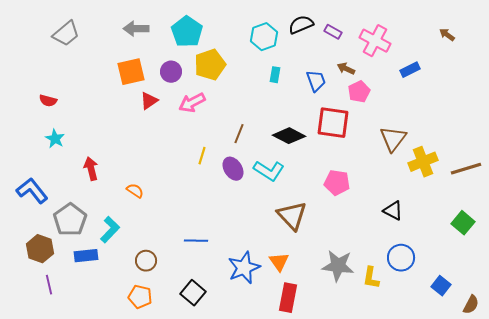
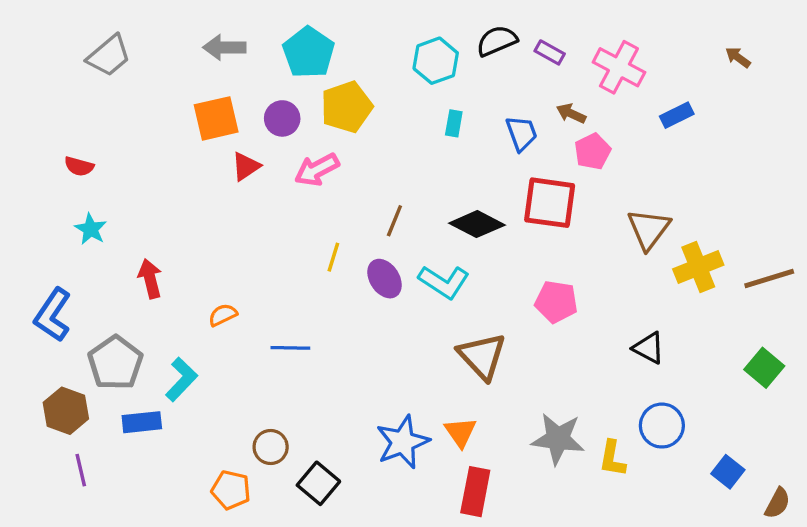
blue L-shape: (32, 191) -> (53, 315), turned -108
orange semicircle: (135, 191) -> (223, 315), turned -60
blue line: (196, 241) -> (290, 348), moved
brown circle: (146, 261) -> (271, 447), moved

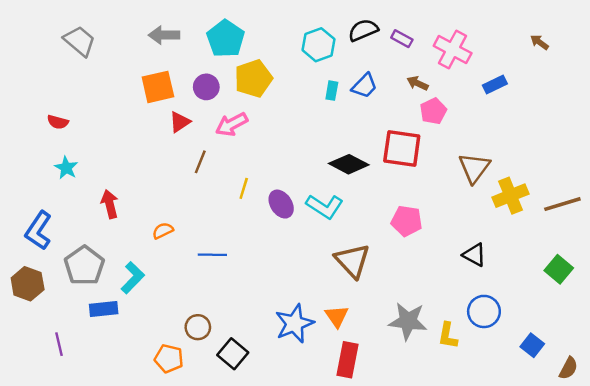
gray trapezoid: (109, 56) -> (79, 41), turned -100
blue trapezoid: (522, 133) -> (364, 86), moved, turned 64
brown line: (394, 221) -> (200, 162), moved
brown hexagon: (66, 411) -> (28, 284), moved

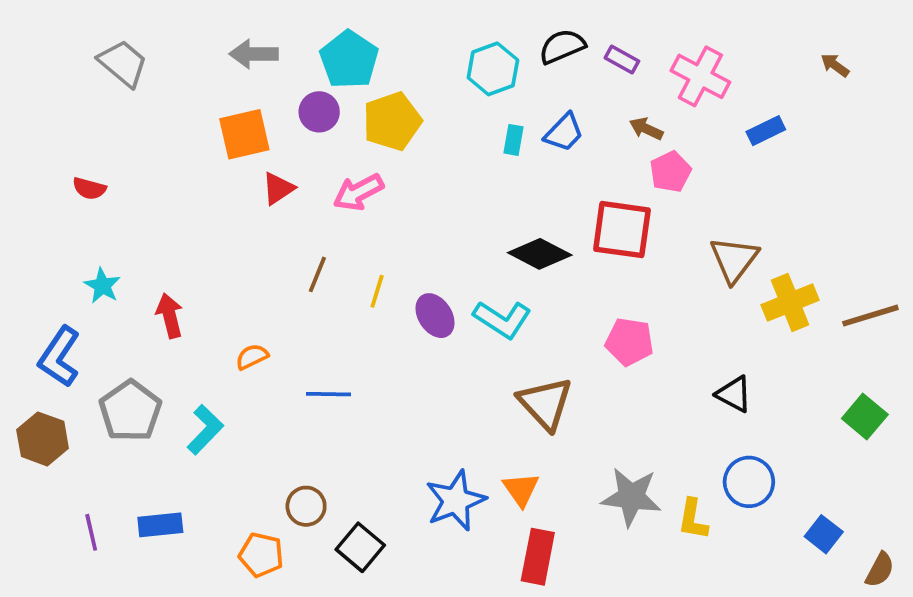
purple circle: (206, 87) -> (319, 112), moved
brown line: (200, 162) -> (317, 274), moved
cyan star: (66, 168) -> (102, 286), moved
blue rectangle: (104, 309) -> (160, 525), moved

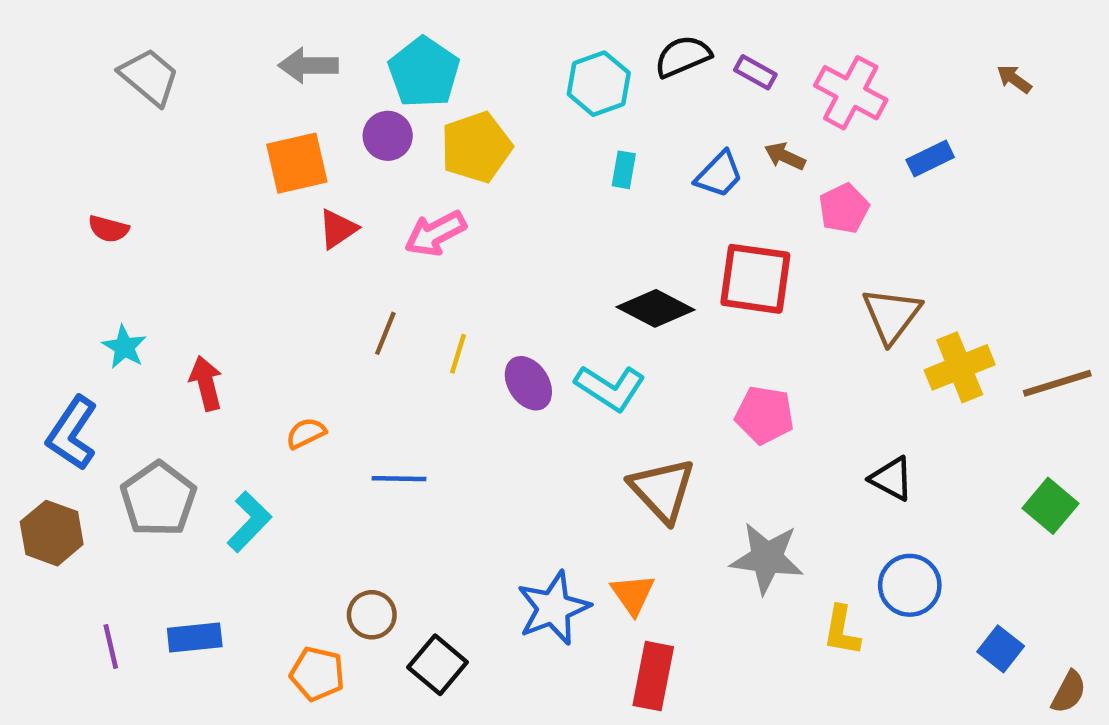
blue trapezoid: (564, 132) -> (719, 174), moved
pink pentagon: (670, 172) -> (844, 208), moved
gray star: (631, 497) -> (767, 558), moved

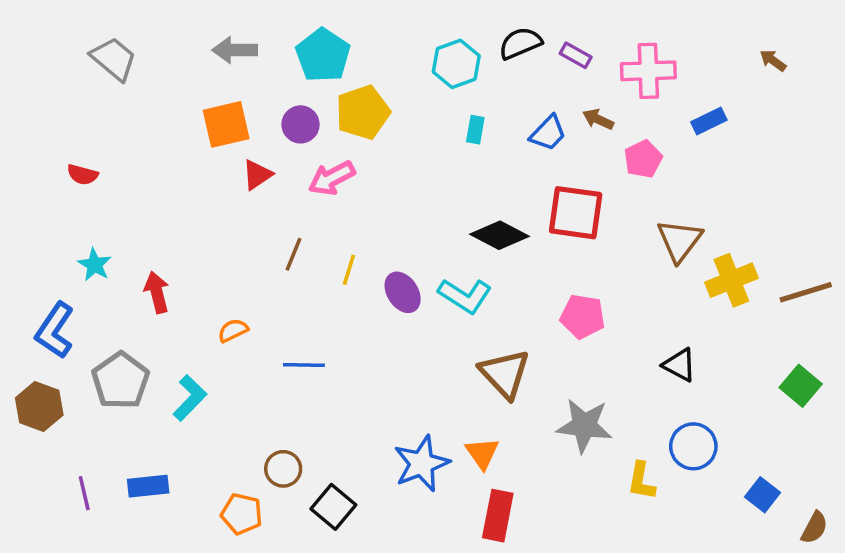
pink cross: (851, 93) -> (648, 71), turned -30
purple circle: (388, 136) -> (300, 124), moved

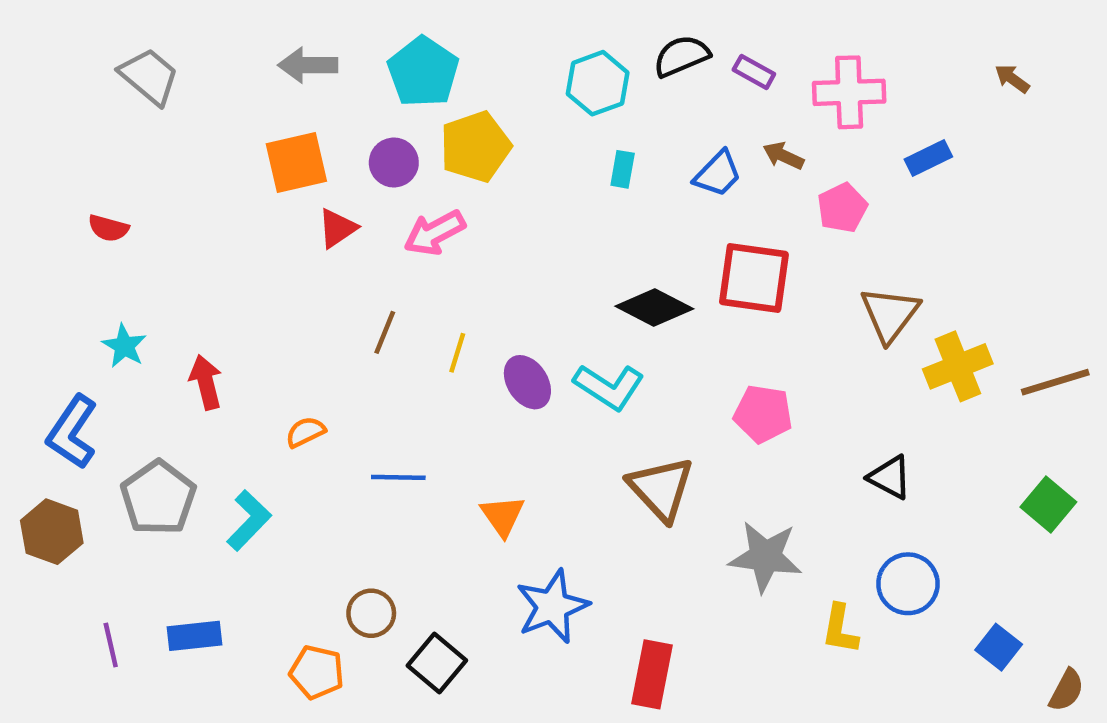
orange triangle: (482, 453) -> (503, 516), moved

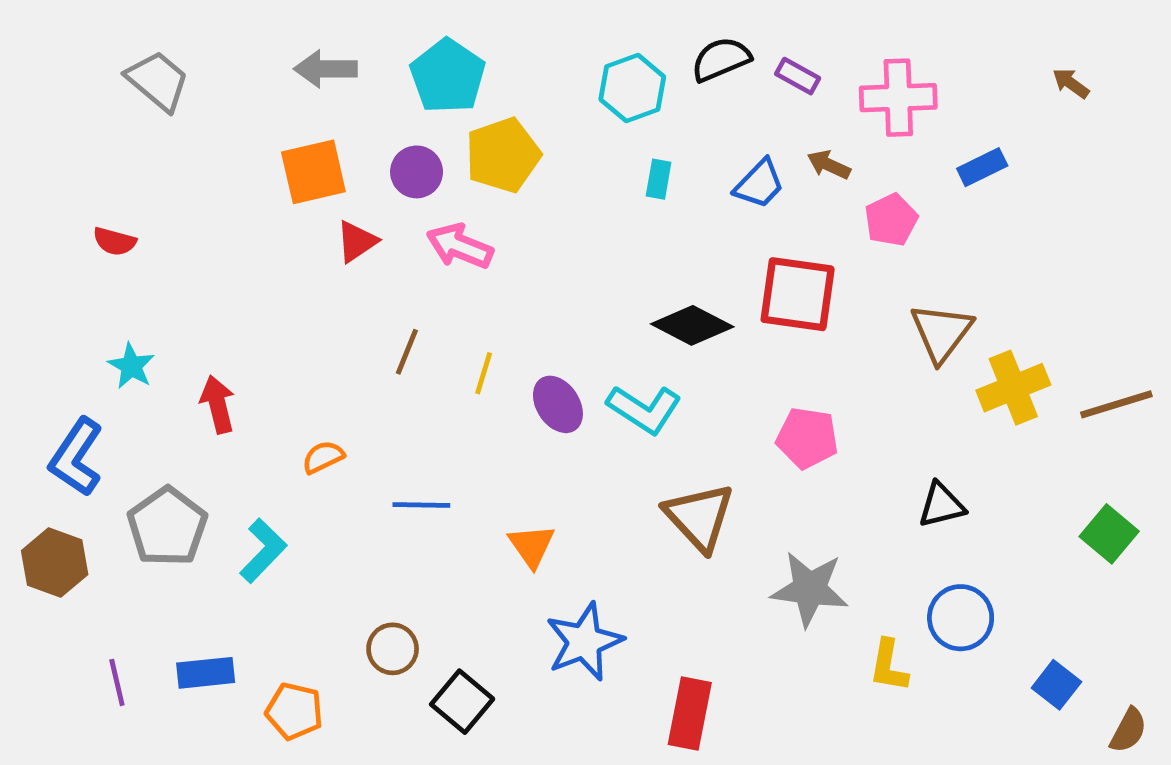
pink arrow: (435, 233) -> (460, 246), turned 50
black triangle: (890, 477) -> (941, 505), turned -42
orange pentagon: (317, 672) -> (294, 711), moved

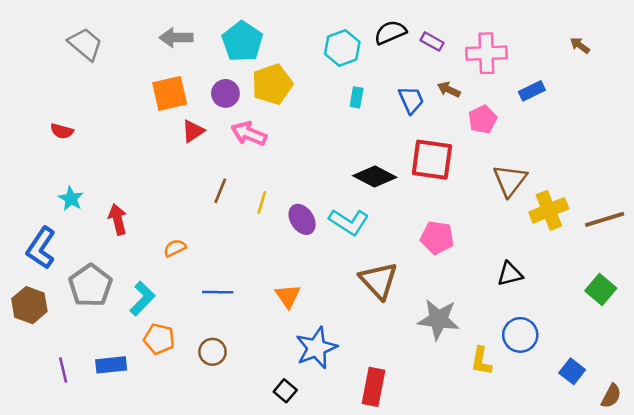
blue trapezoid: (759, 184) -> (411, 100), turned -68
blue line: (421, 505) -> (218, 292), moved
black square: (462, 702) -> (285, 391), moved, size x0.7
orange pentagon: (294, 711) -> (159, 339), moved

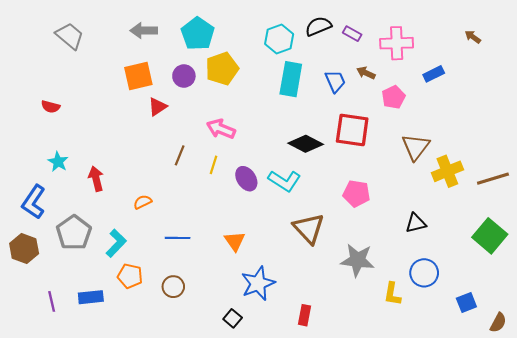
cyan rectangle: (357, 97) -> (291, 79), size x2.0
pink arrow: (249, 134) -> (221, 129), moved
green square: (601, 289) -> (490, 236), size x1.4
blue square: (572, 371) -> (466, 302), turned 30
red rectangle: (373, 387) -> (305, 315), size x0.7

